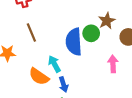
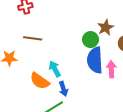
brown line: (31, 33) -> (33, 38), turned -60
blue semicircle: (74, 42) -> (95, 60), moved

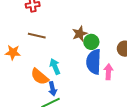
brown star: (106, 27) -> (80, 34), moved
blue arrow: (63, 89) -> (52, 89), moved

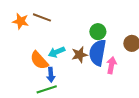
brown star: (80, 34) -> (80, 55), moved
orange star: (13, 52) -> (21, 21), moved
cyan arrow: (55, 66) -> (57, 52), turned -98

